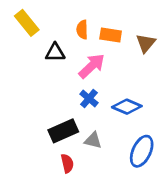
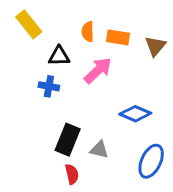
blue cross: (89, 98) -> (49, 86), moved, turned -30
black rectangle: (63, 131) -> (68, 140), turned -44

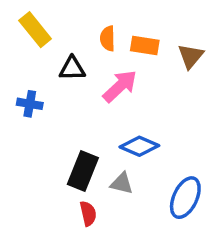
blue cross: (49, 86) -> (30, 104), moved
blue diamond: (135, 114) -> (139, 146), moved

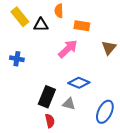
orange semicircle: (108, 38) -> (59, 11), moved
brown triangle: (191, 56) -> (109, 48), moved
black triangle: (72, 68) -> (41, 25), moved

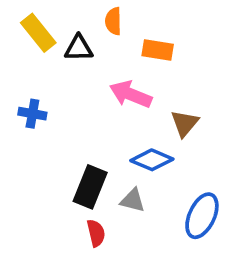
brown triangle: (109, 48) -> (185, 123), moved
pink arrow: (68, 49) -> (131, 94), turned -115

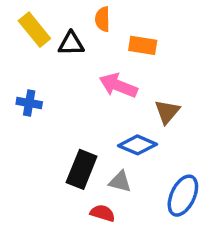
red semicircle: (96, 233) -> (103, 213), moved, turned -60

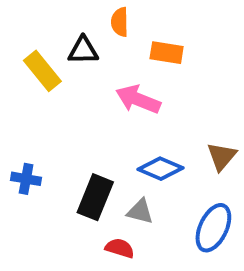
yellow rectangle: (34, 30) -> (42, 71), moved
blue cross: (29, 103) -> (26, 179), moved
brown triangle: (167, 112) -> (222, 156), moved

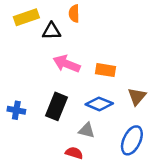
orange rectangle: (167, 53) -> (105, 70), moved
yellow rectangle: (42, 71) -> (26, 17), moved, turned -70
pink arrow: (138, 99) -> (67, 64), moved
black rectangle: (95, 197) -> (57, 106), moved

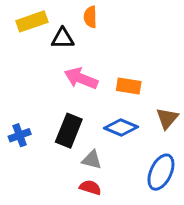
blue cross: (16, 110) -> (20, 135), turned -30
gray triangle: (87, 130) -> (92, 160), moved

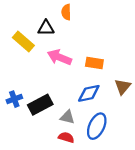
yellow rectangle: (32, 21) -> (23, 41), moved, turned 60
blue diamond: (121, 128) -> (89, 93), turned -35
black rectangle: (69, 131) -> (40, 105), moved, turned 40
blue ellipse: (161, 172) -> (97, 126), moved

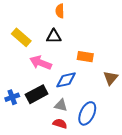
black triangle: (46, 28) -> (54, 36), moved
pink arrow: (59, 57) -> (41, 63), moved
blue diamond: (89, 93) -> (66, 80), moved
blue cross: (14, 99) -> (12, 97), moved

